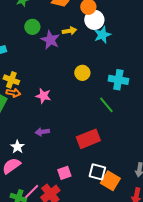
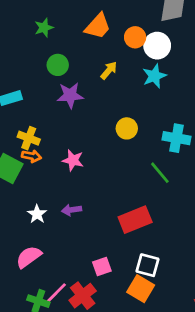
white circle: (94, 20) -> (157, 46), moved
yellow arrow: (69, 31) -> (109, 70), turned -40
purple star: (50, 40) -> (70, 95), moved, turned -30
white star: (17, 147) -> (37, 214), moved
orange square: (110, 181) -> (141, 289), moved

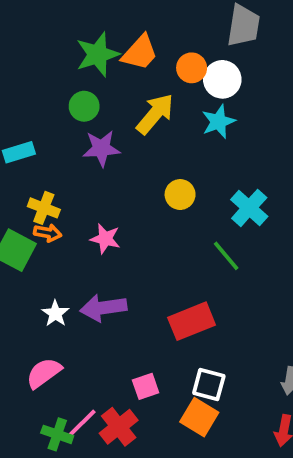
green star: (44, 28) -> (98, 54), moved, size x1.6
yellow arrow: (109, 70) -> (155, 114), size x1.6
cyan cross: (176, 138) -> (249, 208), turned 32
purple arrow: (72, 210) -> (103, 308), size x1.6

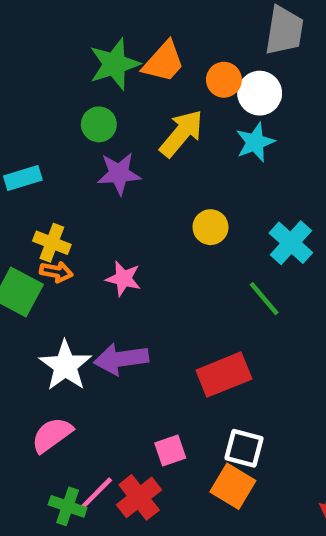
white star: (55, 313) -> (65, 366), size x1.6

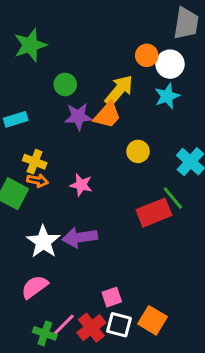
orange trapezoid: (164, 62) -> (107, 115), moved
green star: (114, 64) -> (30, 45), moved
red rectangle: (224, 375) -> (154, 213), moved
white square: (244, 448) -> (119, 325), moved

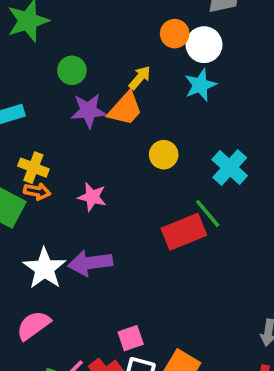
yellow arrow: (119, 90) -> (140, 78), size x0.6

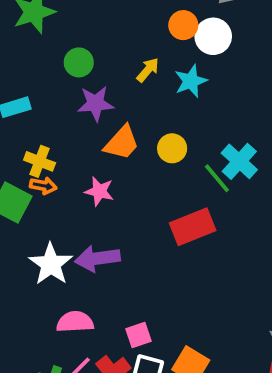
cyan star: (200, 85) -> (191, 81), moved
orange trapezoid: (125, 109) -> (122, 143), moved
green line: (208, 213) -> (217, 178), moved
pink semicircle: (33, 325) -> (75, 322), moved, turned 33

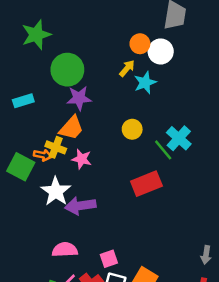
green circle: (79, 62) -> (67, 70), size x1.6
yellow arrow: (148, 70) -> (127, 68), moved
orange trapezoid: (122, 143) -> (71, 128), moved
yellow cross: (40, 161) -> (56, 147), moved
white star: (51, 264) -> (56, 191), moved

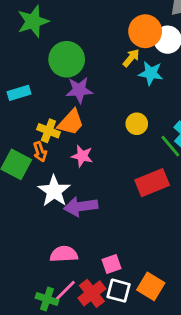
orange circle: (140, 44) -> (145, 31), size x1.5
cyan star: (145, 83) -> (151, 73), turned 30
yellow cross: (56, 147) -> (48, 131), moved
orange arrow: (43, 155) -> (40, 152), turned 60

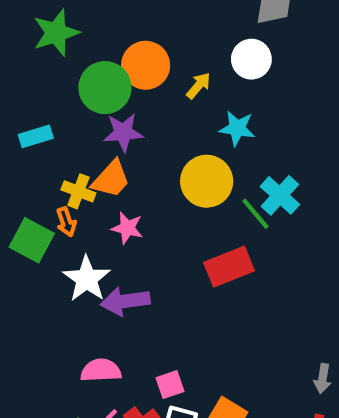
orange circle: (145, 31) -> (146, 65), moved
cyan star: (151, 73) -> (237, 128), moved
yellow circle: (137, 124) -> (207, 181), size x1.6

